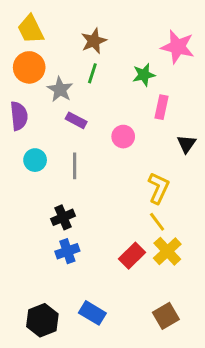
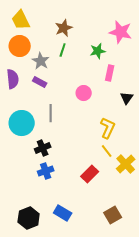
purple rectangle: (76, 120) -> (40, 82), moved
cyan circle: (35, 160) -> (22, 123), moved, size x1.6
yellow cross: (167, 251) -> (126, 164), moved

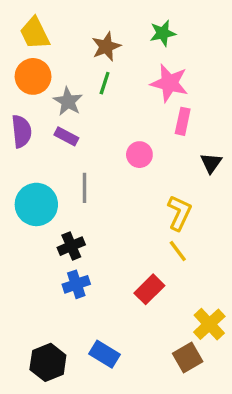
pink star: (121, 32) -> (169, 83), moved
green star: (98, 51) -> (163, 33), moved
yellow cross: (126, 164) -> (209, 324), moved

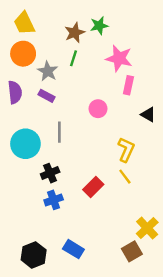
green star: (163, 33) -> (99, 26), moved
black triangle: (211, 163) -> (148, 115), turned -35
red rectangle: (149, 289) -> (93, 187), moved

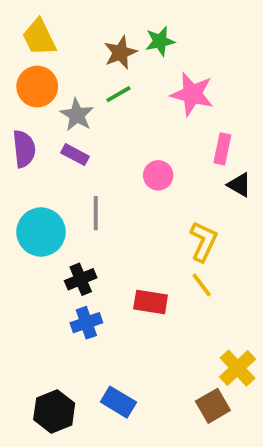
green line: (73, 58) -> (118, 94), turned 42
pink rectangle: (128, 85) -> (222, 149), moved
red rectangle: (93, 187) -> (151, 302), turned 54

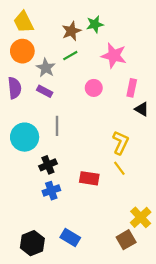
pink circle: (158, 175) -> (94, 88), moved

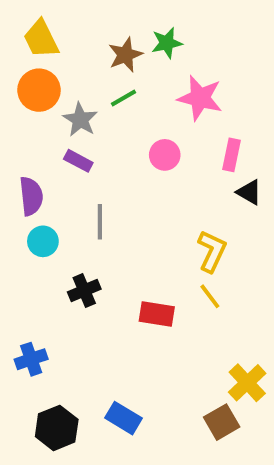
purple semicircle: (15, 88) -> (31, 196), moved
cyan circle: (25, 137) -> (43, 241), size x0.6
blue cross: (51, 191) -> (31, 359), moved

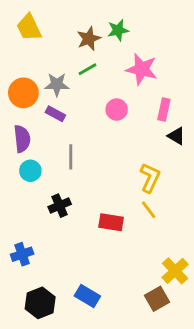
orange circle: (39, 90) -> (23, 93), moved
gray star: (80, 120) -> (57, 85), turned -30

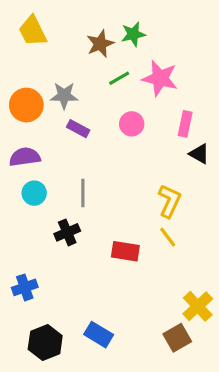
green line: (87, 69) -> (119, 78), moved
purple rectangle: (55, 114) -> (78, 129), moved
purple semicircle: (22, 139) -> (25, 157), turned -92
gray line: (71, 157) -> (83, 193), moved

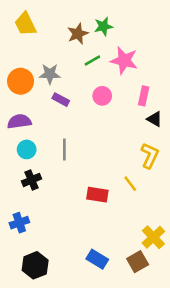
yellow L-shape: (169, 201) -> (150, 156), moved
black cross: (67, 232) -> (31, 180), moved
blue rectangle: (99, 335) -> (97, 259), moved

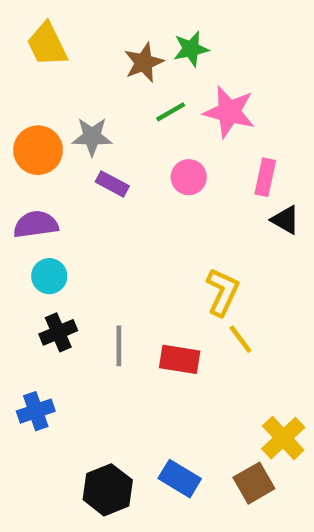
gray line: (64, 149) -> (119, 346), moved
yellow L-shape: (150, 156) -> (222, 292), moved
black hexagon: (35, 265) -> (108, 490), moved

